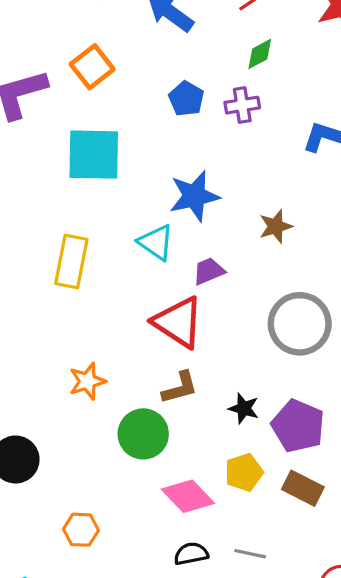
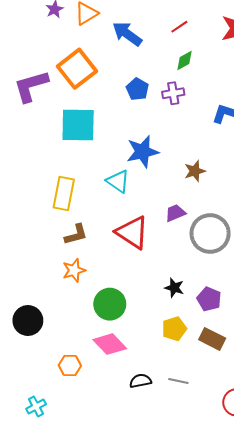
orange square: (92, 67) -> (77, 69), size x1.4
purple trapezoid: (209, 271) -> (175, 213), moved
brown L-shape: (180, 388) -> (76, 235), moved
purple pentagon: (298, 426) -> (209, 299), size x0.7
pink diamond: (188, 496) -> (110, 344), moved

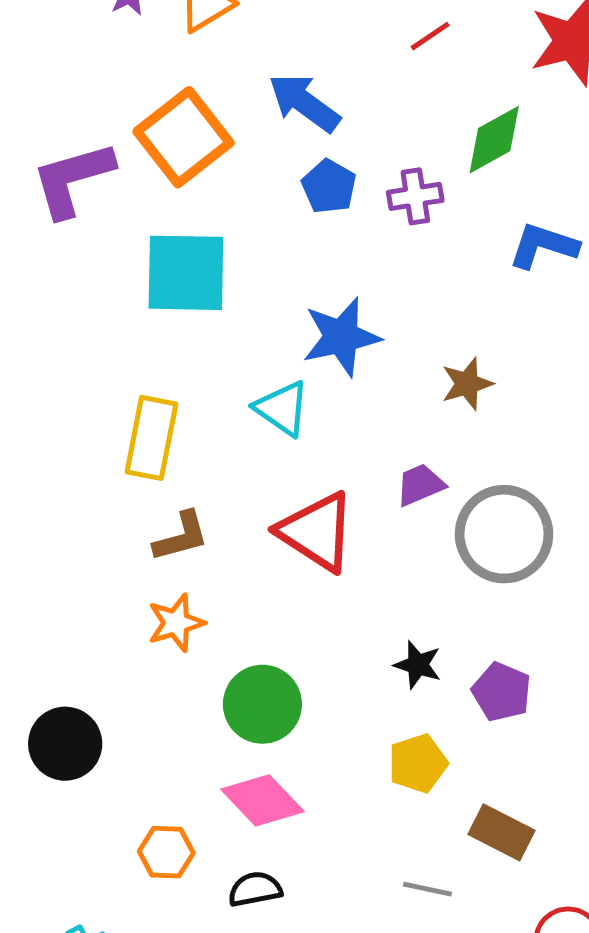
blue arrow: (127, 34) -> (304, 103), moved
green diamond: (184, 61) -> (494, 140), moved, size x1.4
brown rectangle: (212, 339) -> (502, 832), moved
black semicircle: (140, 381) -> (255, 889), moved

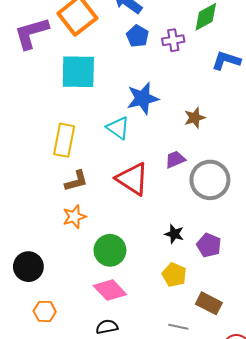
yellow pentagon: (418, 763) -> (174, 275), turned -30
orange hexagon: (166, 852) -> (45, 311), moved

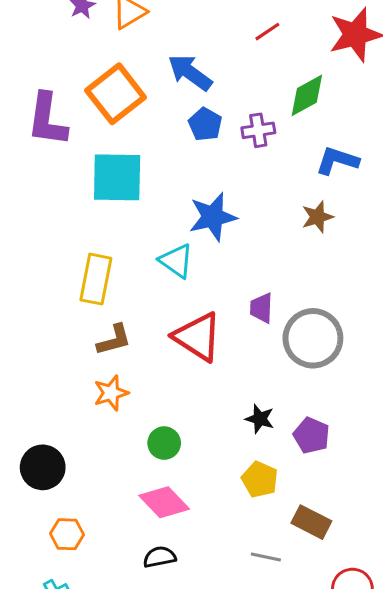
purple L-shape: (31, 33) -> (47, 120), turned -66
brown star: (195, 118) -> (317, 217), moved
purple trapezoid: (175, 160) -> (261, 308), turned -65
green circle: (110, 250) -> (164, 443), size x0.7

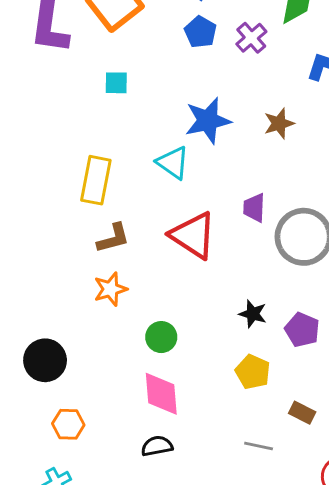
purple cross: (258, 130) -> (251, 38), turned -32
cyan square: (117, 177) -> (116, 83), size x0.5
brown star: (317, 217) -> (279, 123), moved
pink diamond: (164, 502) -> (161, 394), turned 39
brown rectangle: (311, 522) -> (302, 413), size x0.7

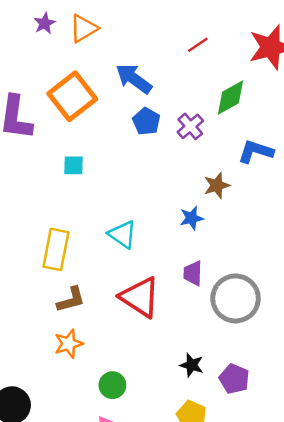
blue star: (208, 121) -> (192, 218), moved, size x0.6
brown star: (279, 123) -> (217, 185), moved

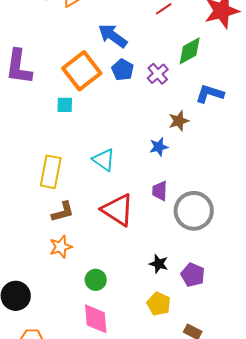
orange square: (72, 96) -> (82, 71), moved

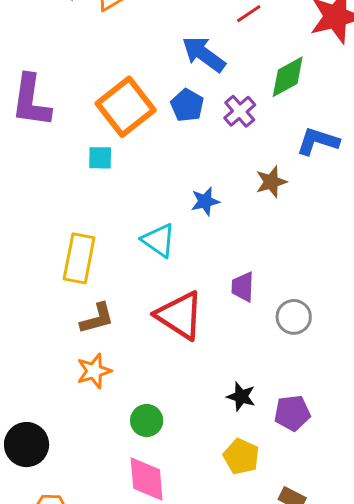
blue arrow: (113, 36) -> (204, 54), moved
blue star: (159, 147) -> (205, 201), moved
gray circle: (194, 211) -> (294, 317), size x0.6
purple pentagon: (193, 275) -> (292, 413), turned -30

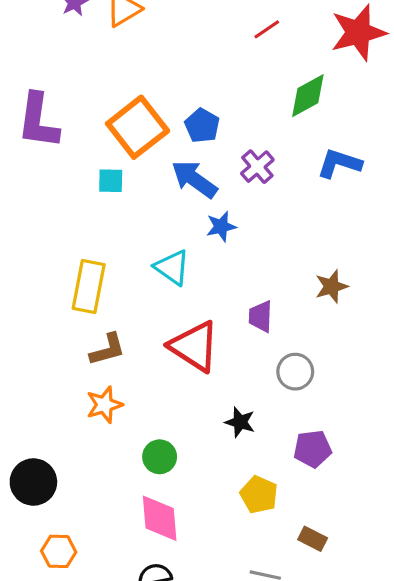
blue arrow: (204, 54) -> (194, 179), moved
purple cross: (240, 111) -> (257, 167), moved
brown star: (271, 182) -> (331, 286), moved
gray circle: (294, 317) -> (295, 372), moved
black star: (241, 396) -> (240, 422), moved

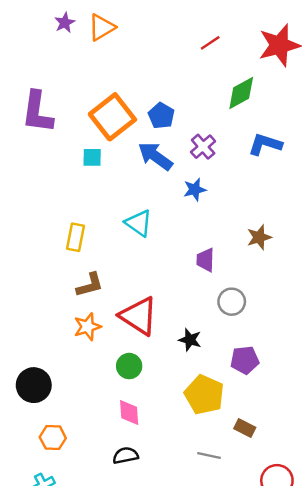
blue star: (221, 227) -> (195, 190), moved
yellow rectangle: (89, 286) -> (75, 237), size x0.7
red triangle: (194, 346) -> (139, 316), moved
yellow pentagon: (259, 495) -> (204, 395), size x1.4
pink diamond: (160, 518) -> (129, 413), size x0.7

